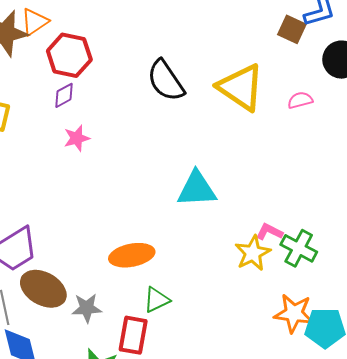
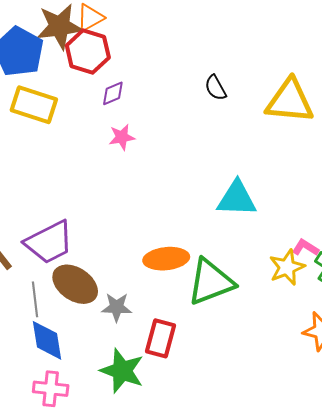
red hexagon: (69, 55) -> (88, 52), moved
black semicircle: (166, 81) -> (216, 88), size x0.6
yellow triangle: (241, 87) -> (290, 101), turned -34
green triangle: (157, 300) -> (211, 282), moved, size x1.8

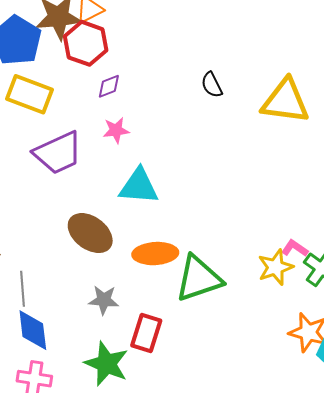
cyan triangle: (237, 199) -> (139, 186), moved
purple trapezoid: (49, 242) -> (58, 153), moved
brown ellipse: (75, 284) -> (90, 233), moved

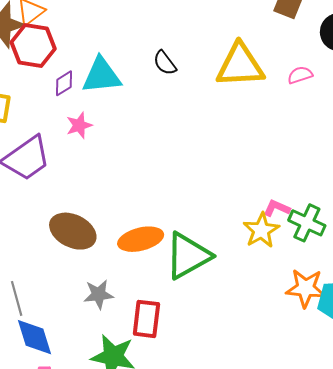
cyan triangle: (139, 186) -> (102, 76), moved

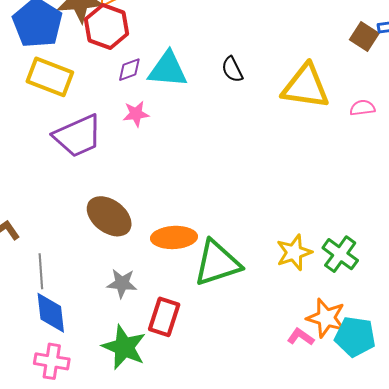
pink L-shape: (277, 208) -> (301, 337), moved

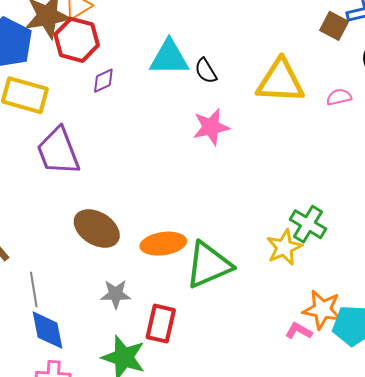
cyan triangle: (168, 69) -> (169, 58), moved
pink star: (136, 114) -> (211, 127), moved, size x1.4
purple trapezoid: (78, 136) -> (58, 151), turned 98
green cross: (340, 254) -> (308, 224), moved

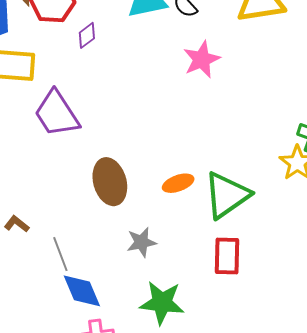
brown ellipse: (97, 229) -> (110, 182), turned 54
orange ellipse: (163, 244) -> (178, 183), size x0.7
red rectangle: (161, 324) -> (227, 256), moved

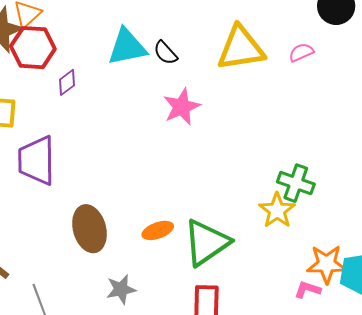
purple trapezoid: (57, 114) -> (37, 161), turned 32

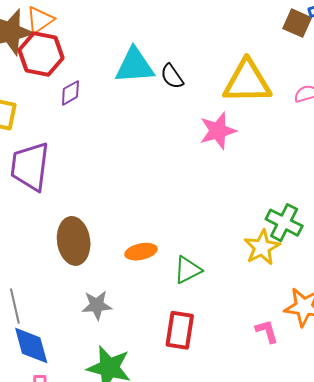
pink star: (182, 107) -> (218, 131), moved
green triangle: (206, 243) -> (188, 270), size x0.6
pink L-shape: (308, 290) -> (267, 331), moved, turned 48

